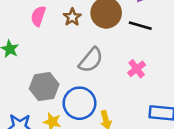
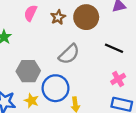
black line: (140, 26) -> (114, 48), moved
pink cross: (137, 69) -> (118, 79), moved

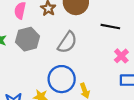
gray hexagon: (28, 71) -> (28, 39), moved

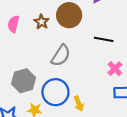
gray hexagon: (28, 39) -> (24, 81), moved

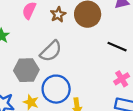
gray semicircle: (61, 55) -> (51, 51), moved

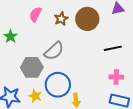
black line: (117, 47) -> (113, 48), turned -36
pink cross: (122, 79) -> (116, 77), turned 32

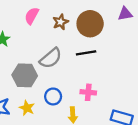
black line: (113, 48) -> (86, 53), moved
pink cross: (116, 77) -> (88, 92), moved
blue circle: (58, 85) -> (53, 96), size x0.6

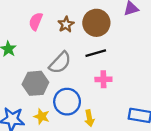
pink cross: (88, 92) -> (103, 79), moved
blue circle: (53, 96) -> (67, 102), size x1.5

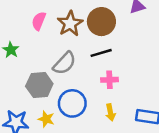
brown star: (66, 24) -> (70, 24), size x1.5
yellow arrow: (89, 118) -> (110, 112), moved

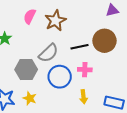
brown circle: (101, 22) -> (104, 41), moved
blue circle: (72, 103) -> (60, 77), moved

